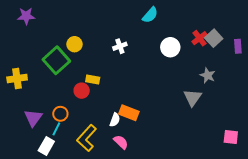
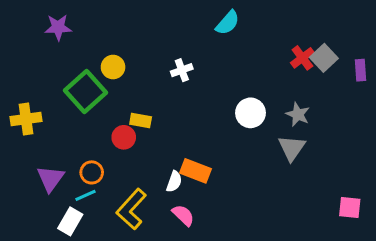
purple star: (26, 16) -> (58, 27), moved
white circle: (170, 47) -> (251, 113), moved
gray star: (208, 75) -> (298, 114), moved
cyan line: (56, 129) -> (86, 195), turned 40

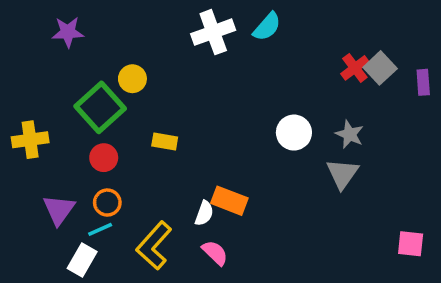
white cross: (182, 70) -> (213, 32), moved, size x1.6
red circle: (124, 137) -> (104, 158), moved

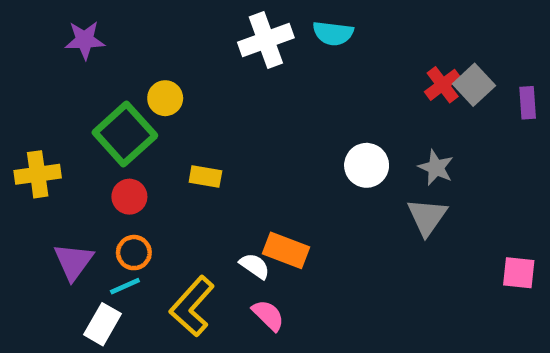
cyan semicircle: (267, 27) -> (333, 33), turned 56
white semicircle: (204, 213) -> (255, 266), turned -75
pink square: (411, 244) -> (519, 273), moved

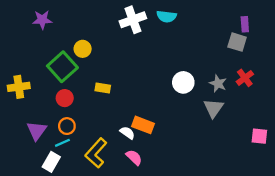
red cross: (443, 85) -> (245, 78), moved
gray square: (474, 85) -> (237, 42), turned -30
purple rectangle: (528, 103) -> (245, 24), moved

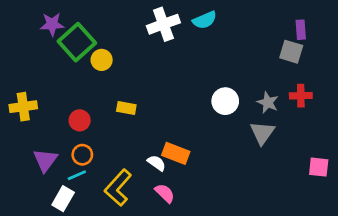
cyan semicircle: (167, 16) -> (205, 20), turned -30
green square: (62, 67) -> (77, 42), moved
red cross: (245, 78) -> (301, 96), turned 36

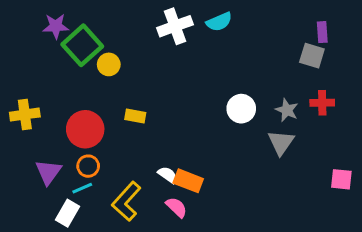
red circle: (80, 120) -> (85, 129), size x1.6
orange rectangle: (176, 153) -> (188, 181), moved

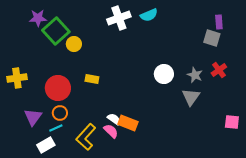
red cross: (322, 103) -> (219, 70), turned -35
pink semicircle: (176, 207) -> (111, 131), moved
white rectangle: (68, 213) -> (46, 145), turned 30

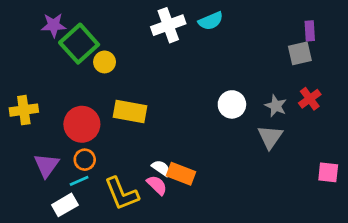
gray square: (212, 38) -> (300, 53), turned -30
yellow rectangle: (92, 79) -> (130, 112), size x1.6
yellow L-shape: (86, 137) -> (122, 194), turned -64

